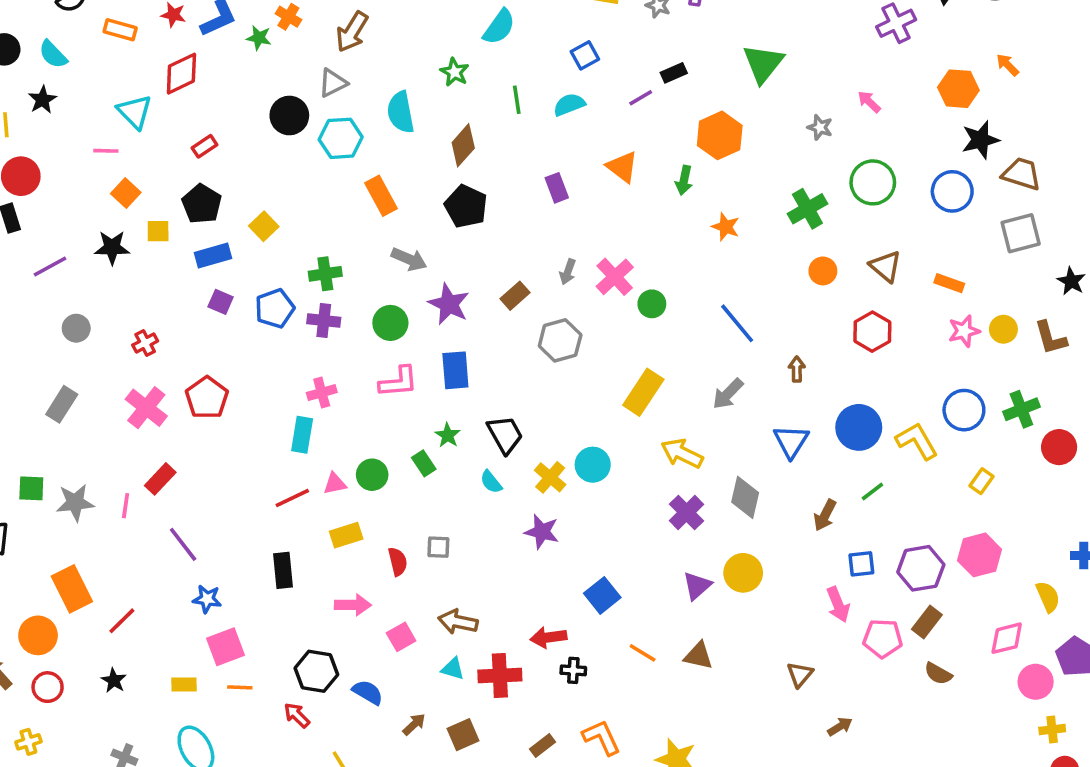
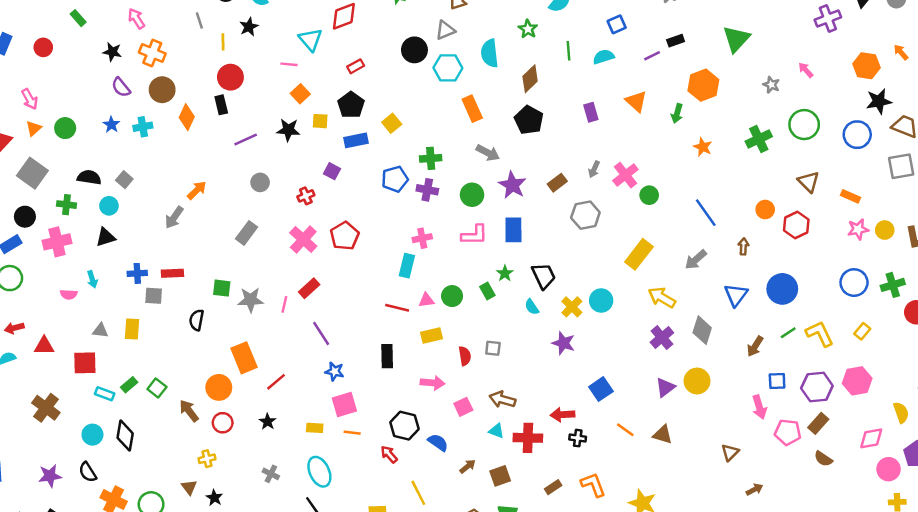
orange circle: (823, 271) -> (765, 210), moved
purple square: (221, 302) -> (332, 171), moved
yellow L-shape: (917, 441) -> (820, 334), moved
red line: (292, 498) -> (397, 308), turned 35

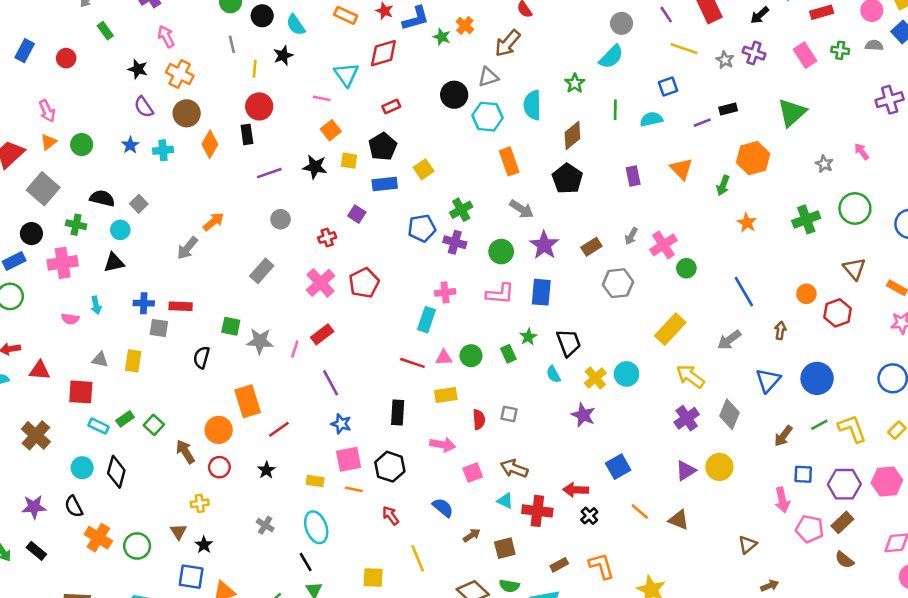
green cross: (431, 158) -> (461, 210), turned -30
black hexagon: (405, 426) -> (390, 467), moved
black cross: (578, 438) -> (589, 516), turned 35

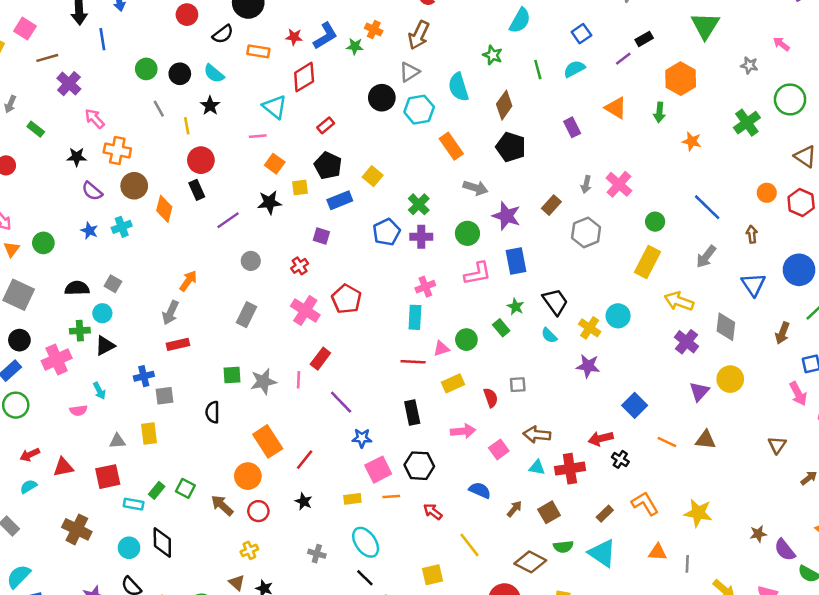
green cross: (76, 225) -> (80, 331), moved
green circle: (686, 268) -> (655, 222), moved
red rectangle: (181, 306) -> (178, 344), moved

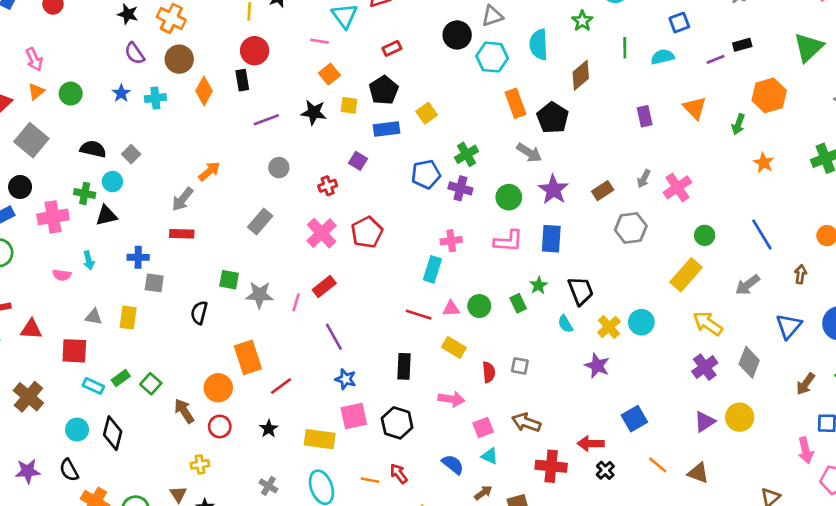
black pentagon: (511, 147) -> (553, 118), moved
yellow rectangle: (453, 383) -> (454, 347), turned 40
cyan triangle: (537, 467) -> (490, 456), moved
orange line: (391, 497) -> (370, 480), moved
yellow rectangle: (352, 499) -> (320, 439), size x1.6

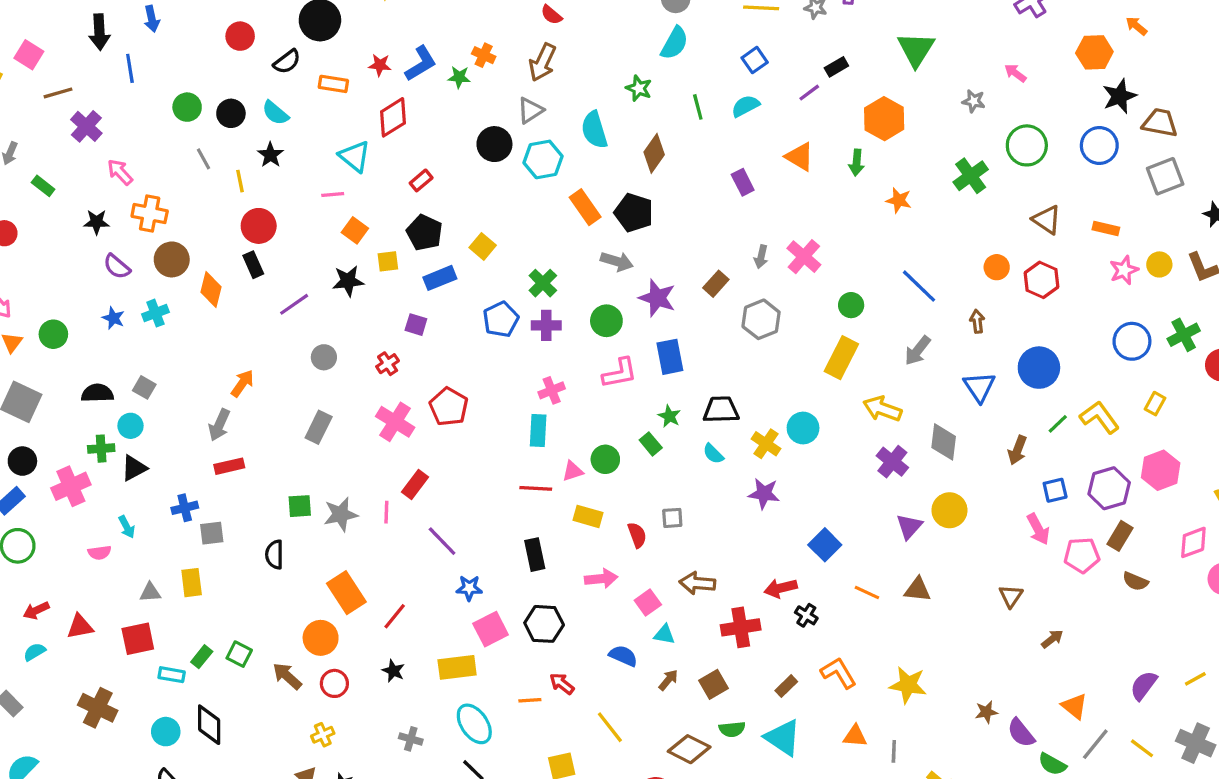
black trapezoid: (581, 291) -> (721, 410), turned -56

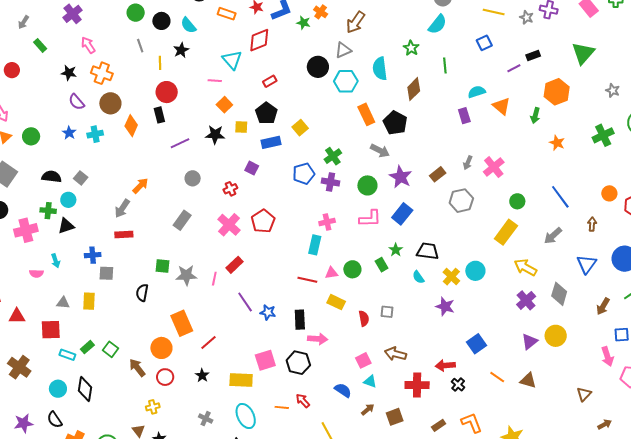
cyan semicircle: (745, 106) -> (477, 92), moved
blue rectangle: (670, 357) -> (402, 214), turned 40
pink arrow: (601, 579) -> (318, 339), moved
blue star: (469, 588) -> (268, 312), moved

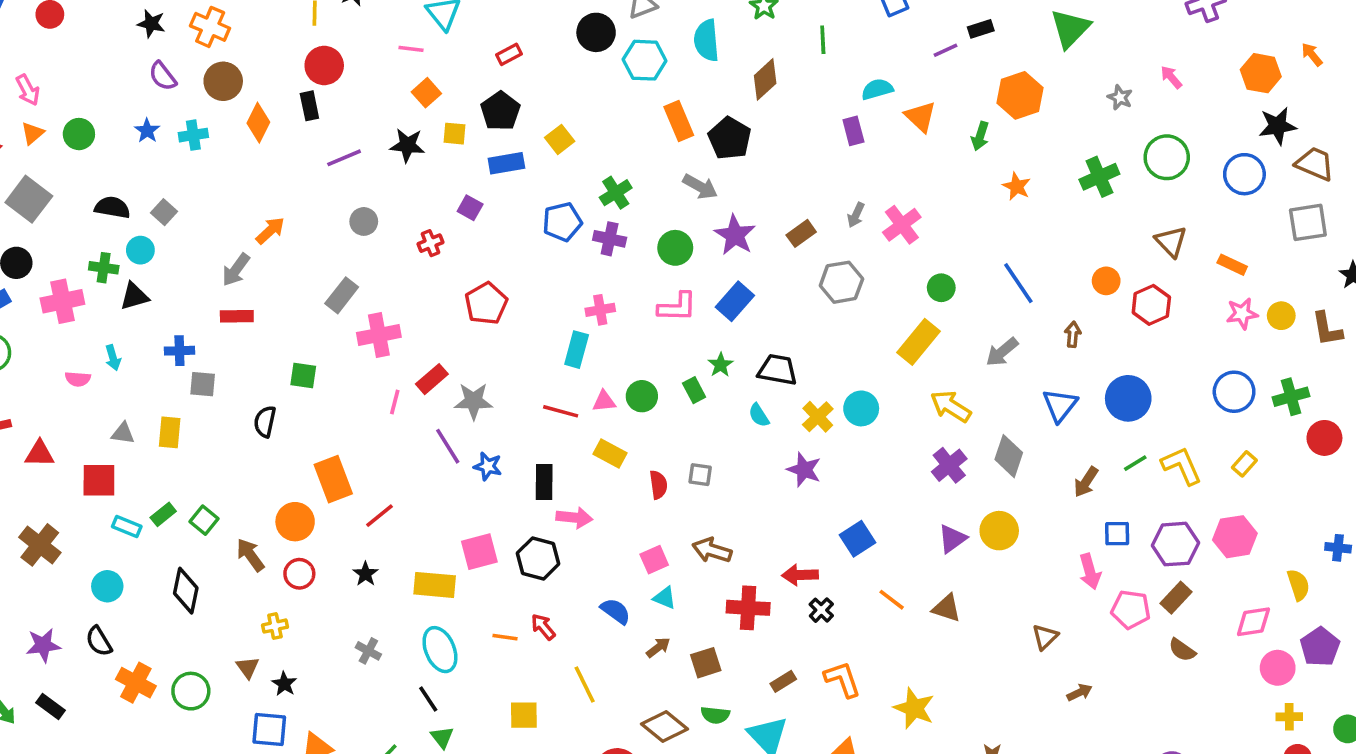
pink cross: (229, 225) -> (379, 335), moved, turned 35
gray star: (186, 275) -> (474, 401), moved
black diamond: (85, 389) -> (186, 591), moved

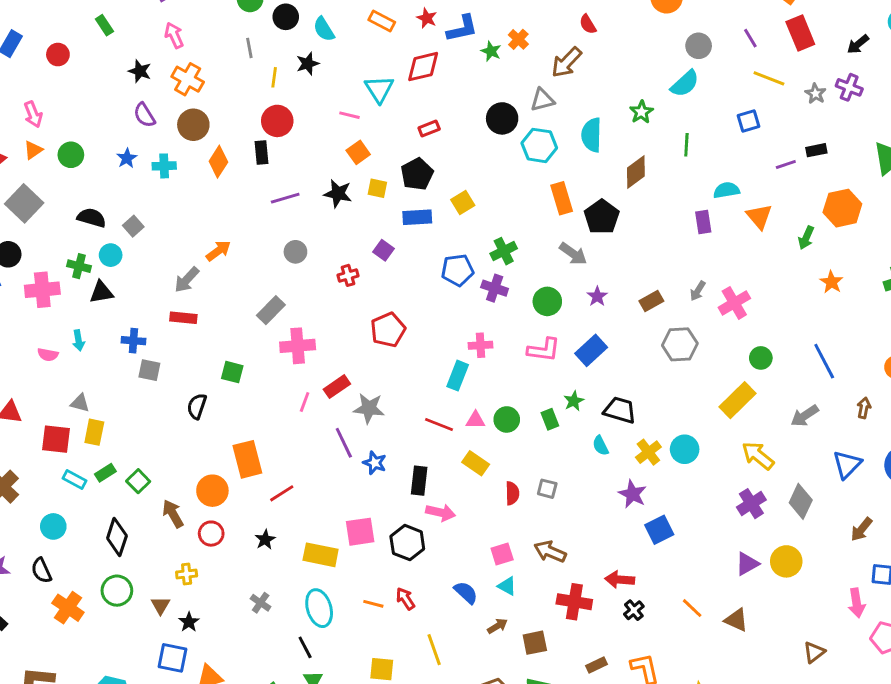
purple star: (735, 235) -> (597, 296), size x0.6
yellow rectangle: (170, 432) -> (94, 432), moved
blue square: (857, 539) -> (659, 530), moved
green circle: (191, 691) -> (117, 591), moved

